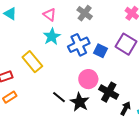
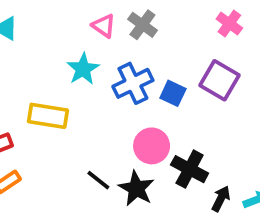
pink triangle: (50, 15) -> (104, 26), moved
yellow rectangle: (32, 62) -> (48, 116), turned -40

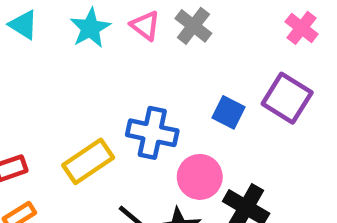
cyan star: (83, 69) -> (90, 28), moved
blue cross: (133, 83) -> (152, 133), moved, turned 36
yellow rectangle: (48, 116) -> (88, 161), moved, turned -45

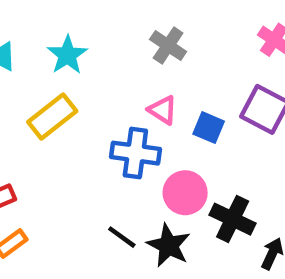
pink triangle: (145, 26) -> (163, 110), moved
yellow rectangle: (88, 161) -> (52, 117), moved

